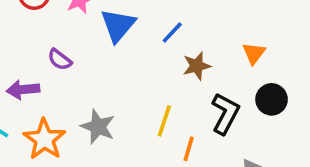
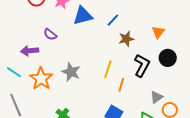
blue triangle: (118, 25) -> (83, 16), turned 35

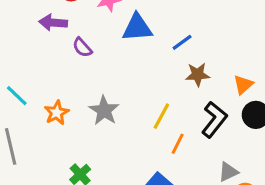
orange triangle: (158, 32) -> (243, 85), moved
purple arrow: (30, 51) -> (53, 23), moved
orange star: (41, 79) -> (57, 113), size x0.7

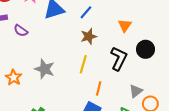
brown star: (198, 75) -> (89, 36), moved
orange triangle: (243, 85) -> (125, 25), moved
orange line: (178, 144) -> (99, 88), moved

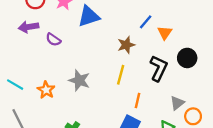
blue line: (86, 12) -> (146, 22), moved

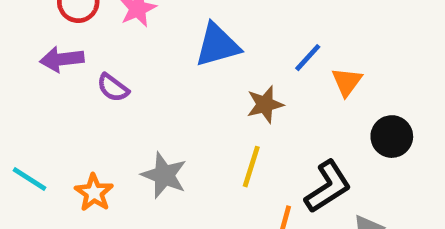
blue triangle: (89, 16) -> (217, 45), moved
black L-shape: (159, 68) -> (328, 187), moved, turned 30

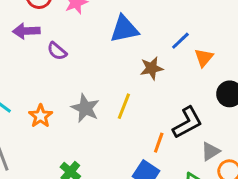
yellow line: (251, 167) -> (124, 106), moved

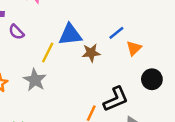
blue triangle: (124, 29) -> (70, 35), moved
yellow line: (124, 106) -> (48, 53), moved

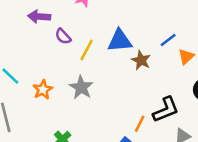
yellow line: (48, 53) -> (87, 50), moved
brown star: (91, 53) -> (141, 60), turned 30

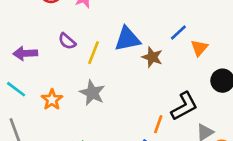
purple arrow: (39, 17) -> (25, 53), moved

